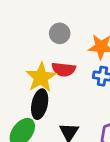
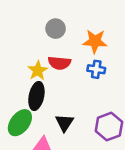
yellow star: (41, 77) -> (38, 71), size x0.7

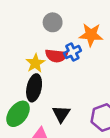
blue cross: (96, 69) -> (72, 52), moved, turned -35

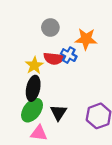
blue cross: (72, 52) -> (69, 55), turned -35
green ellipse: (18, 114) -> (32, 110), moved

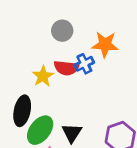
blue cross: (69, 55) -> (84, 64), turned 35
black ellipse: (33, 88) -> (22, 111), moved

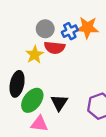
gray circle: (62, 31) -> (45, 29), moved
blue cross: (84, 64) -> (70, 31), moved

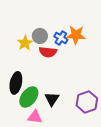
blue cross: (70, 31) -> (61, 38), turned -32
yellow star: (35, 55) -> (25, 43), moved

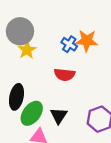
gray circle: (40, 36) -> (20, 31), moved, size x1.5
red semicircle: (48, 52) -> (65, 75), moved

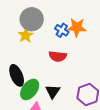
gray circle: (20, 31) -> (32, 19), moved
black ellipse: (16, 97) -> (17, 75), turned -35

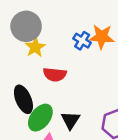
gray circle: (32, 19) -> (26, 26), moved
red semicircle: (58, 56) -> (55, 75), moved

